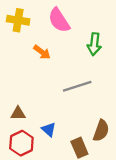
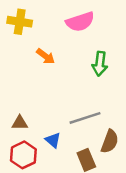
pink semicircle: (59, 20) -> (80, 22), moved, turned -75
green arrow: (94, 44) -> (100, 64), moved
gray line: (77, 86) -> (85, 118), moved

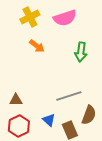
yellow cross: (20, 22) -> (30, 17), moved, turned -36
blue triangle: (53, 140) -> (49, 120), moved

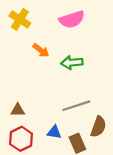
yellow cross: (30, 17) -> (20, 19), moved, turned -30
green arrow: (81, 52) -> (72, 63), moved, turned 78
blue triangle: (49, 120) -> (54, 132), turned -32

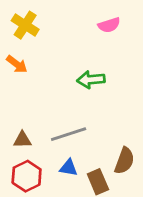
pink semicircle: (72, 19) -> (109, 25), moved, size x0.7
orange arrow: (41, 50) -> (17, 64), moved
gray line: (76, 106) -> (69, 134), moved

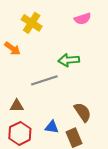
yellow cross: (25, 25) -> (32, 23), moved
gray line: (69, 134) -> (44, 80), moved
brown semicircle: (124, 161) -> (83, 112), moved, turned -54

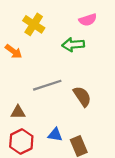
green arrow: (69, 60) -> (73, 45), moved
brown semicircle: (83, 112) -> (82, 96), moved

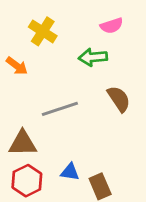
brown semicircle: (82, 96) -> (119, 99), moved
brown triangle: (18, 112) -> (23, 143), size x1.5

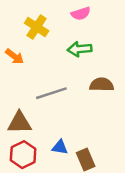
pink semicircle: (112, 26) -> (81, 13), moved
brown semicircle: (119, 99) -> (102, 85), turned -55

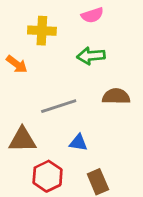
yellow cross: (37, 27) -> (42, 31), turned -30
blue triangle: (60, 147) -> (78, 143), moved
red hexagon: (23, 155) -> (48, 176), moved

